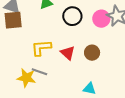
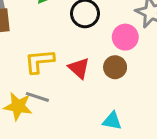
pink circle: (101, 19) -> (125, 37), moved

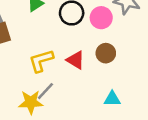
pink circle: (125, 37) -> (101, 18), moved
gray line: (37, 97) -> (45, 91), turned -54

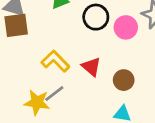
brown circle: (106, 53) -> (124, 80), moved
yellow L-shape: (41, 61) -> (55, 61), turned 52

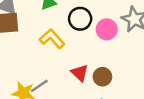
yellow L-shape: (55, 61) -> (52, 39), moved
red triangle: (91, 67) -> (80, 73), moved

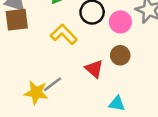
brown circle: (102, 77) -> (120, 55), moved

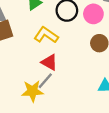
red triangle: (94, 69) -> (49, 62), moved

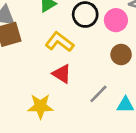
gray line: (45, 81) -> (98, 94), moved

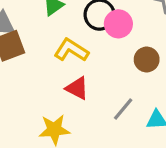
pink circle: (116, 20) -> (118, 24), moved

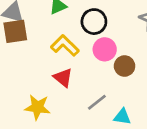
pink circle: (118, 24) -> (105, 49), moved

